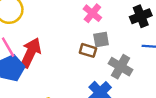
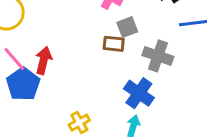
red arrow: (31, 53) -> (44, 61), size x0.7

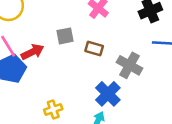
gray square: (127, 27) -> (65, 36), moved
red arrow: (44, 61) -> (33, 52), turned 40

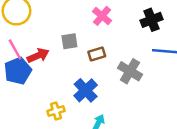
brown rectangle: (94, 48) -> (97, 54), turned -35
blue cross: (108, 94) -> (86, 90), moved

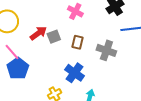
brown rectangle: (97, 54) -> (77, 42), turned -48
red arrow: (38, 55) -> (38, 33), moved

